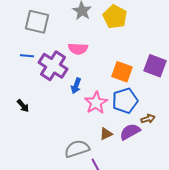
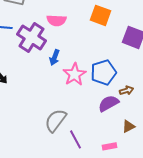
orange square: (122, 72) -> (100, 15), moved
brown triangle: (106, 134) -> (128, 126), moved
gray semicircle: (77, 149) -> (56, 120), turned -35

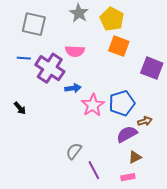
blue arrow: (54, 57) -> (73, 88), turned -119
gray semicircle: (56, 120) -> (74, 151), size x0.7
brown triangle: (128, 126) -> (135, 157), moved

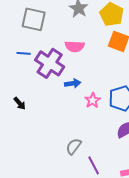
pink star: (93, 105) -> (93, 100), size x0.7

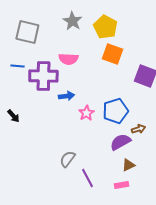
purple cross: (50, 63) -> (43, 76), turned -32

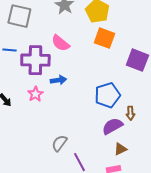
pink semicircle: (68, 59) -> (60, 43), turned 36
pink star: (86, 113) -> (35, 94), moved
brown arrow: (138, 129) -> (130, 113), turned 104

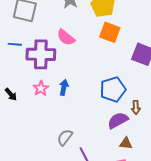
blue arrow: (58, 80) -> (64, 87), moved, turned -70
brown triangle: (120, 149) -> (126, 143), turned 32

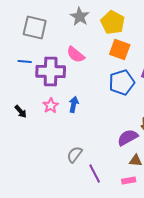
blue pentagon: (113, 89) -> (122, 82), moved

